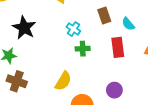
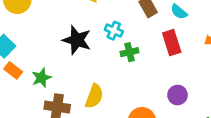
black star: (24, 28) -> (77, 40), moved
yellow semicircle: (63, 81) -> (94, 96), moved

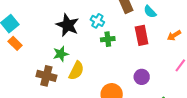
green star: (41, 78) -> (61, 54), moved

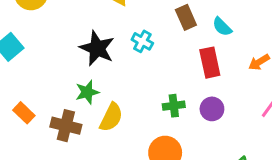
green cross: (108, 39) -> (174, 106), moved
orange rectangle: (15, 43) -> (24, 113), moved
purple circle: (142, 77) -> (212, 109), moved

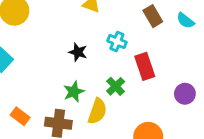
black star: (97, 48) -> (78, 52), size x0.6
red rectangle: (210, 63) -> (145, 66), moved
green cross: (174, 106) -> (116, 86), moved, turned -30

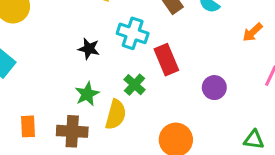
cyan cross: (117, 42) -> (133, 33), size x1.4
orange rectangle: (20, 116) -> (28, 126), turned 54

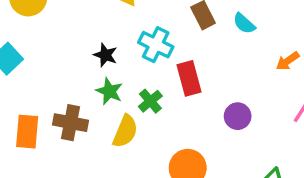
green star: (87, 94) -> (109, 91), moved, turned -30
orange rectangle: (28, 126) -> (27, 132), size x1.4
brown cross: (72, 131) -> (71, 123), moved

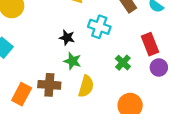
red rectangle: (189, 78) -> (150, 44), moved
green cross: (150, 101) -> (123, 63), moved
orange rectangle: (27, 132) -> (22, 94), turned 30

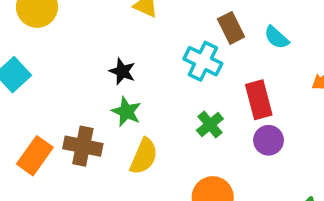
cyan cross: (99, 27) -> (203, 61), moved

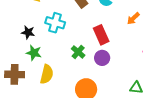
cyan cross: (203, 61) -> (55, 23), moved
purple circle: (269, 140) -> (102, 58), moved

